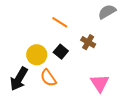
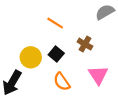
orange semicircle: (48, 78) -> (62, 82), moved
pink triangle: (100, 83) -> (98, 75), moved

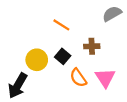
brown cross: (85, 44) -> (92, 46), turned -32
orange semicircle: (62, 82) -> (78, 78), moved

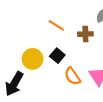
brown cross: (92, 46) -> (85, 34), moved

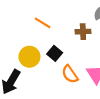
orange line: (56, 25) -> (43, 23), moved

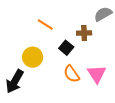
black square: (55, 53) -> (66, 48), moved

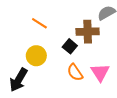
orange line: (45, 25) -> (39, 23), moved
brown cross: (84, 33) -> (88, 32), size x1.5

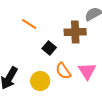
black square: (70, 46) -> (49, 48), moved
yellow circle: (36, 56) -> (40, 81), moved

